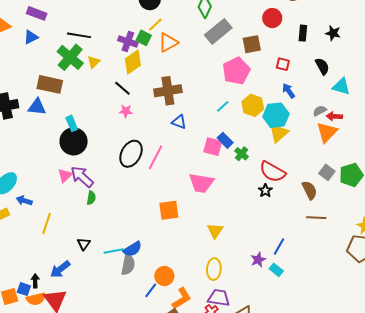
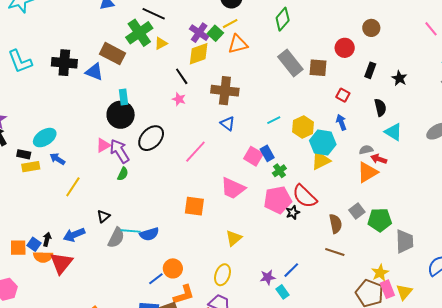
gray rectangle: (218, 31) -> (290, 63), moved, turned 76
pink pentagon: (236, 71) -> (278, 200), moved
black ellipse: (131, 154) -> (151, 138), moved
gray semicircle: (128, 265) -> (116, 238), moved

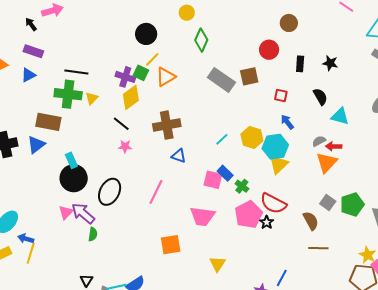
green cross: (139, 33) -> (68, 94), turned -32
blue triangle: (94, 72) -> (36, 145), turned -42
yellow line: (73, 187) -> (31, 253), moved

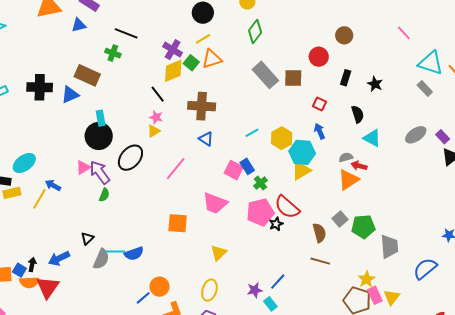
green square: (141, 73) -> (191, 63), moved
green cross: (68, 94) -> (113, 53), size x0.6
yellow triangle: (92, 98) -> (154, 131), moved
blue arrow: (26, 239) -> (53, 185), moved

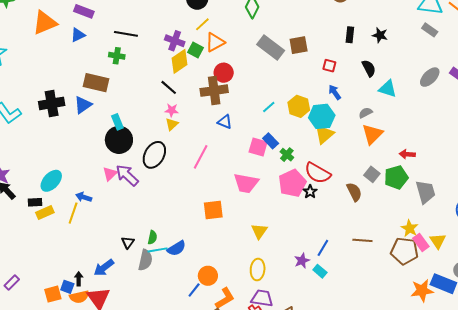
red circle: (319, 57) -> (224, 73), moved
red arrow: (359, 166) -> (407, 154), moved
green semicircle: (104, 195) -> (152, 237), moved
brown line: (320, 261) -> (362, 240), moved

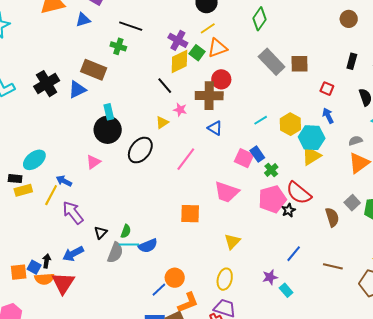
black cross: (52, 103) -> (47, 84), turned -30
pink star: (172, 110) -> (180, 110), moved
purple arrow: (127, 175) -> (73, 213), moved
blue line: (323, 248) -> (294, 254), moved

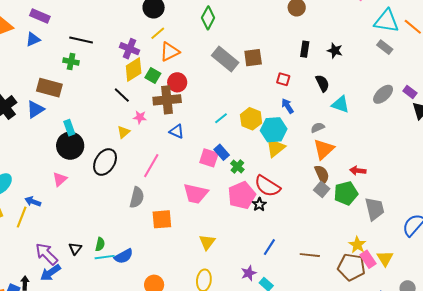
green square: (197, 53) -> (153, 76), moved
purple arrow: (73, 213) -> (46, 254), moved
brown semicircle: (332, 217) -> (322, 174), moved
gray semicircle: (115, 253) -> (137, 197), moved

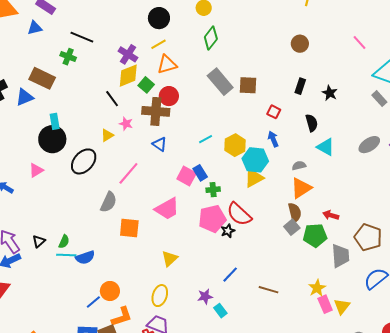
green cross: (237, 167) -> (213, 190), turned 32
pink trapezoid: (196, 194) -> (167, 209), turned -52
brown pentagon: (351, 267) -> (368, 237), moved

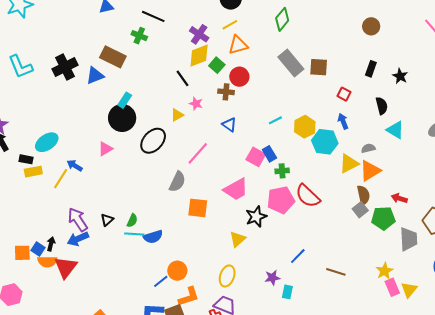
brown cross: (156, 111) -> (226, 92), size x0.6
cyan rectangle: (55, 121) -> (125, 100), turned 42
yellow triangle: (254, 178) -> (349, 164), moved
black star: (228, 231) -> (256, 217), moved, size x1.5
cyan rectangle: (220, 311) -> (287, 292), turned 48

